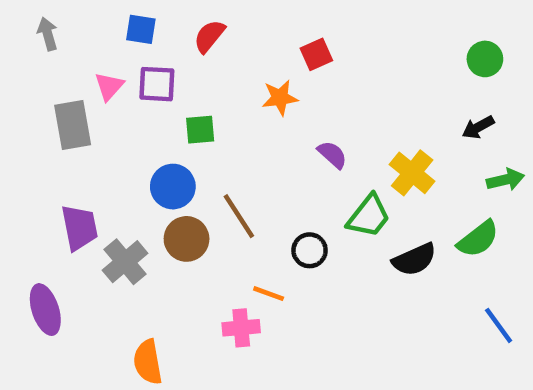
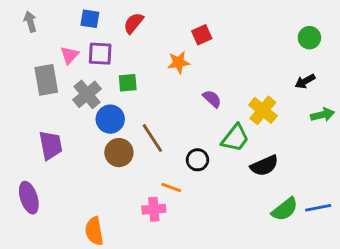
green semicircle: (478, 239) -> (285, 209), moved
gray cross: (125, 262) -> (87, 94), moved
blue line: (499, 325) -> (318, 208), turned -65

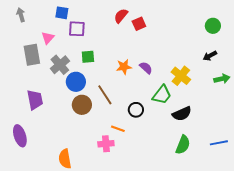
red semicircle: (133, 23) -> (121, 16), moved
purple square: (100, 54) -> (77, 29), moved
orange star: (179, 62) -> (124, 67), moved
green semicircle: (285, 209) -> (183, 145), moved, turned -30

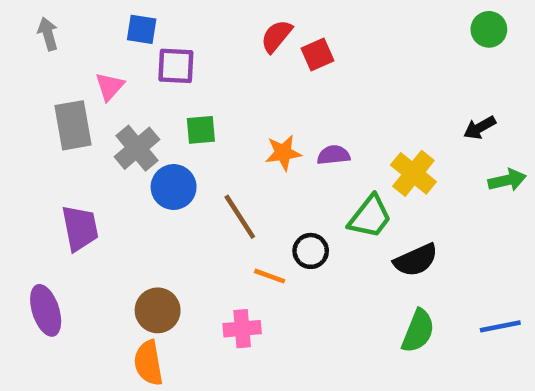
green circle: (213, 26) -> (489, 29), moved
purple semicircle: (146, 68) -> (334, 155), turned -48
brown circle: (82, 105) -> (158, 310), moved
orange line: (118, 129) -> (270, 276), moved

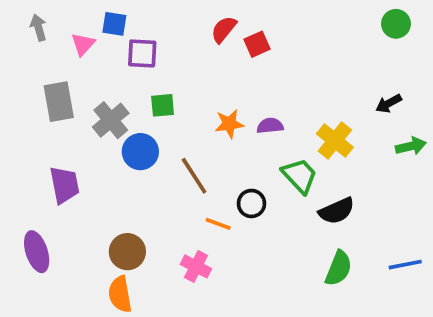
pink triangle: (110, 86) -> (83, 44), moved
green trapezoid: (370, 217) -> (300, 176), turned -81
pink cross: (242, 329) -> (196, 266), turned 32

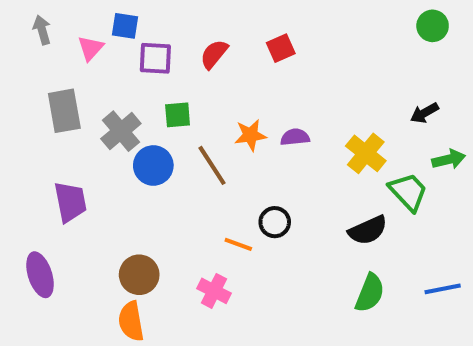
red semicircle: (224, 29) -> (214, 54), moved
brown line: (194, 176) -> (212, 165), moved
green trapezoid: (300, 176) -> (408, 192), moved

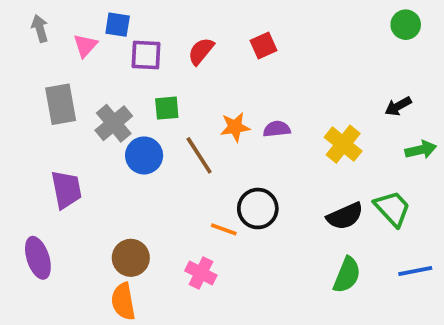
green trapezoid: (408, 192) -> (392, 209), moved
black circle: (275, 222) -> (258, 209), size x1.4

